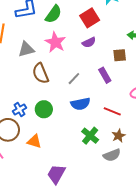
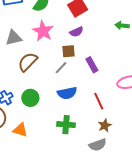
brown square: (120, 55) -> (68, 51), moved
brown semicircle: (41, 73) -> (28, 62), turned 65
red line: (112, 111) -> (99, 101), turned 42
green cross: (90, 136) -> (66, 125), moved, turned -36

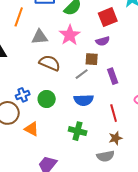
brown semicircle: (28, 62) -> (50, 63), turned 60

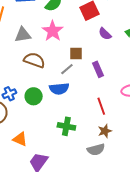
purple semicircle: (103, 41) -> (105, 34), moved, turned 64
blue semicircle: (84, 100) -> (59, 89), moved
orange triangle: (32, 129) -> (20, 139), moved

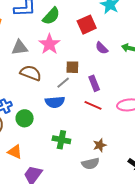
green circle: (34, 96) -> (25, 118), moved
red line: (101, 106) -> (93, 105), moved, turned -48

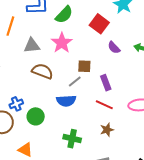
red square: (87, 25) -> (99, 24), turned -30
brown star: (100, 145) -> (107, 130), moved

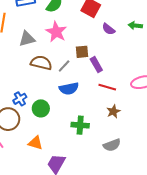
gray line: (75, 81) -> (64, 66), moved
purple rectangle: (106, 83) -> (96, 65), moved

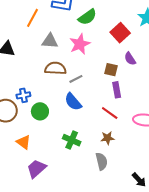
brown square: (82, 52) -> (111, 70), moved
brown semicircle: (41, 63) -> (55, 68), turned -30
purple rectangle: (96, 65) -> (117, 90), moved
blue semicircle: (69, 89) -> (73, 102), turned 42
gray semicircle: (112, 145) -> (102, 161), moved, turned -102

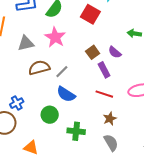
purple semicircle: (130, 59) -> (115, 52), moved
brown square: (111, 70) -> (93, 52), turned -32
green circle: (40, 111) -> (50, 115), moved

